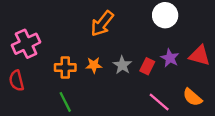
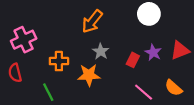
red triangle: (200, 56) -> (180, 50), turned -36
orange star: (94, 65) -> (89, 75), moved, size x1.5
gray star: (122, 65) -> (101, 51), moved
green line: (65, 102) -> (48, 92), moved

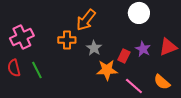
orange cross: (59, 61) -> (67, 40), moved
orange star: (89, 75) -> (107, 70), moved
green line: (48, 92) -> (37, 70), moved

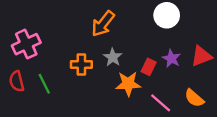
orange cross: (67, 40) -> (81, 64), moved

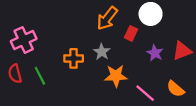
orange arrow: (103, 24) -> (107, 18), moved
red rectangle: (149, 67) -> (131, 33), moved

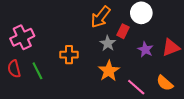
gray star: (102, 52) -> (108, 43), moved
orange star: (116, 76) -> (109, 71), turned -30

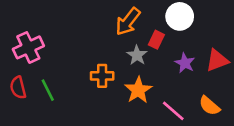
orange cross: (69, 55) -> (102, 76), moved

